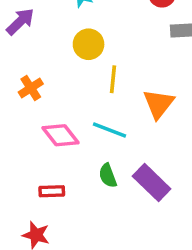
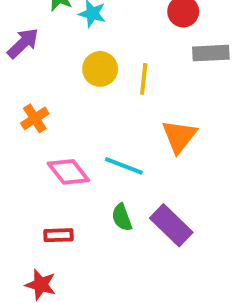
yellow line: (113, 79) -> (144, 79), moved

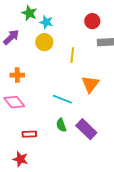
yellow circle: (100, 69) -> (44, 42), moved
orange cross: (35, 118) -> (17, 75), turned 32
pink diamond: (68, 172) -> (14, 102), moved

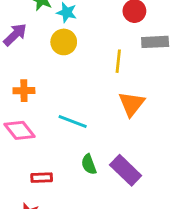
yellow line: (72, 55) -> (118, 61), moved
cyan line: (62, 99) -> (73, 122), moved

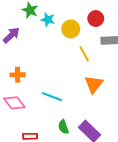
yellow circle: (64, 42) -> (71, 29), moved
yellow line: (118, 61) -> (84, 54), turned -35

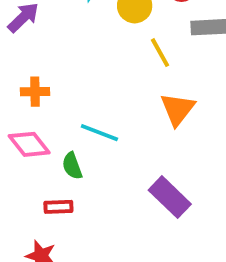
green semicircle: (63, 127) -> (72, 166), moved

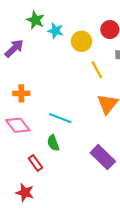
green semicircle: (72, 166) -> (53, 143), moved
red rectangle: (58, 207) -> (35, 163), turned 56

